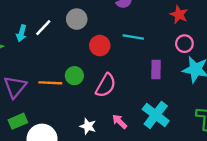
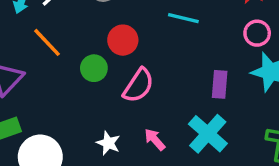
red circle: (100, 46) -> (123, 40), moved
purple rectangle: (156, 69) -> (220, 84), moved
orange line: (50, 83) -> (47, 42), moved, turned 40

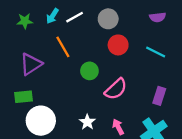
red circle: (123, 40) -> (118, 45), moved
purple rectangle: (220, 84) -> (159, 96), moved

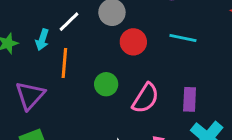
cyan arrow: (52, 16) -> (42, 40), moved
orange line: (63, 47) -> (64, 63), turned 50
purple rectangle: (159, 96) -> (190, 99), moved

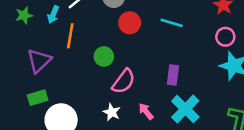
pink semicircle: (146, 98) -> (124, 81), moved

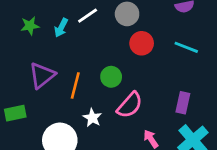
orange line: (70, 36) -> (75, 86), moved
green rectangle: (38, 98) -> (15, 113), moved
white star: (112, 112) -> (92, 118), moved

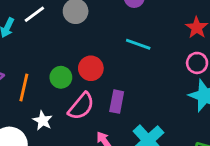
red circle: (142, 43) -> (91, 68), moved
purple rectangle: (183, 103) -> (117, 102), moved

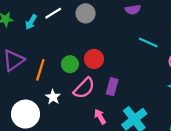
cyan line: (138, 44) -> (148, 43), moved

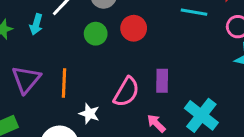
red circle: (94, 59) -> (134, 28), moved
green circle: (70, 64) -> (96, 34), moved

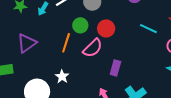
orange line: (64, 83) -> (66, 43), moved
pink semicircle: (126, 92) -> (93, 48), moved

